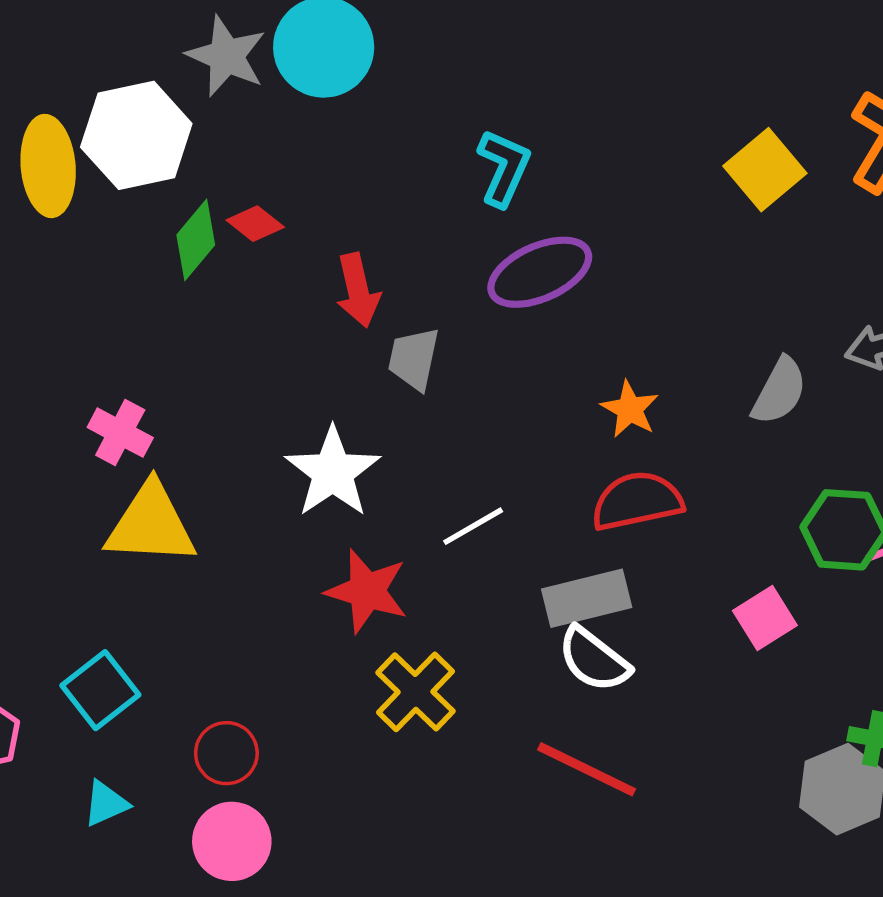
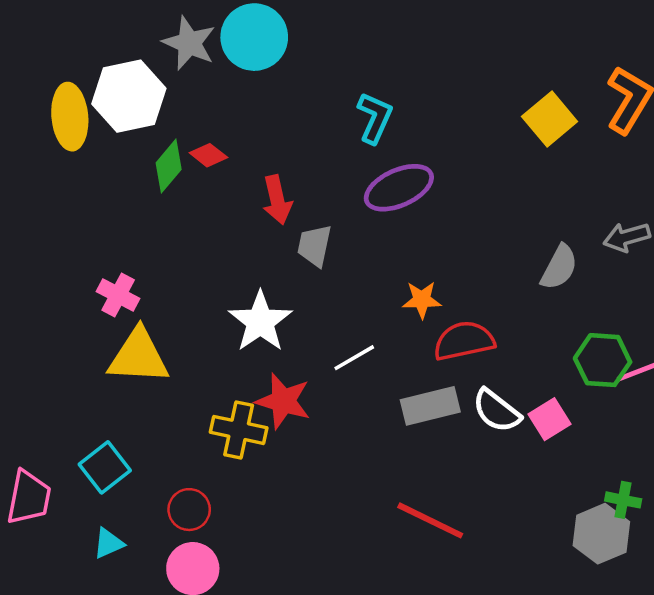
orange star: (630, 409) -> (422, 300), moved, turned -30
white semicircle: (594, 659) -> (497, 411), moved
yellow cross: (416, 692) -> (239, 430), moved, turned -32

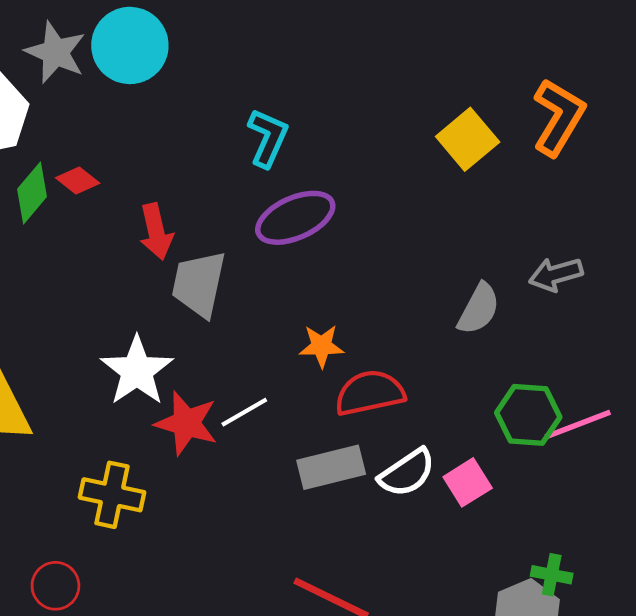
gray trapezoid: (315, 246) -> (199, 284), size x1.4
red star: (283, 401) -> (186, 423), moved
white semicircle: (497, 411) -> (407, 473), turned -72

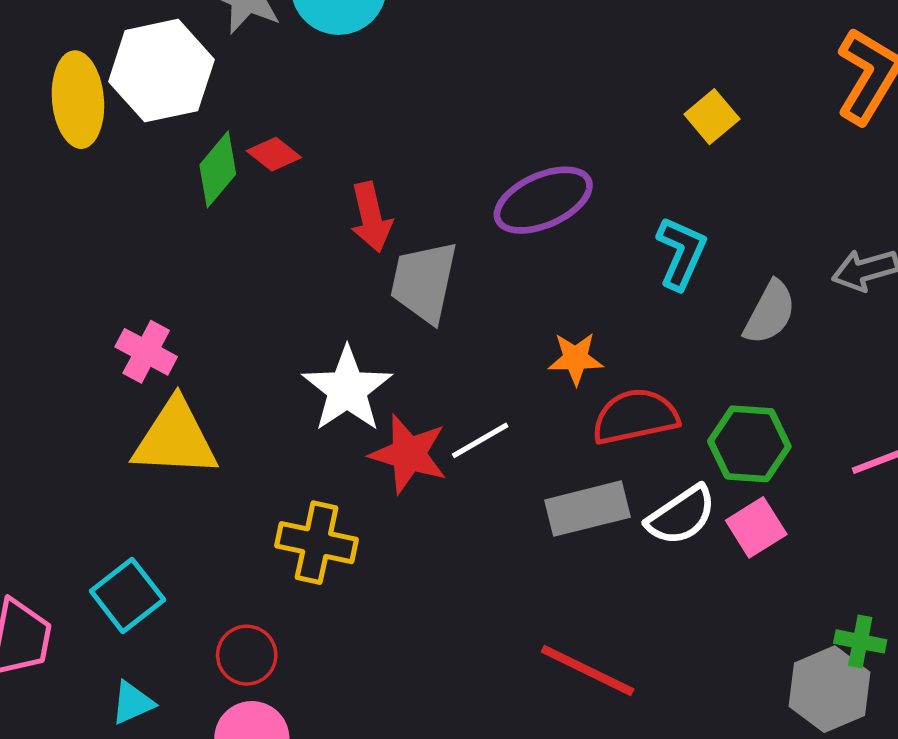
cyan L-shape: (268, 138) -> (681, 253), moved
yellow square: (468, 139) -> (712, 117), moved, size x0.7
green hexagon: (528, 415) -> (749, 444), moved

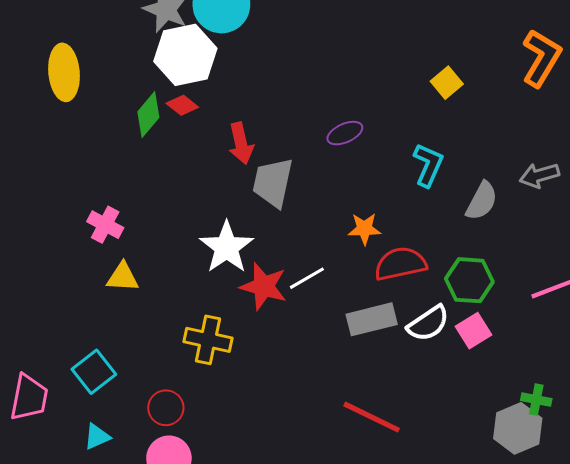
white hexagon: (161, 71) -> (185, 55), moved
purple ellipse: (543, 200) -> (345, 133), size x0.6
yellow triangle: (175, 439) -> (123, 277), size x0.6

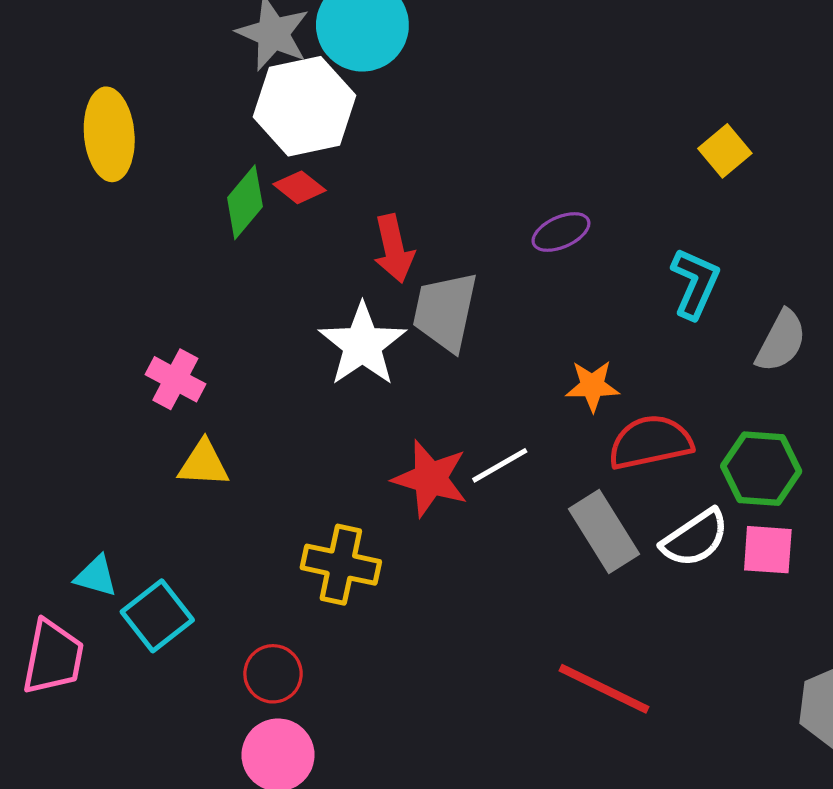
white star: (227, 247) -> (362, 345), moved
gray rectangle: (372, 319) -> (604, 532), turned 72
pink square: (474, 331) -> (768, 550), turned 36
cyan triangle: (97, 437) -> (96, 576), moved, turned 40

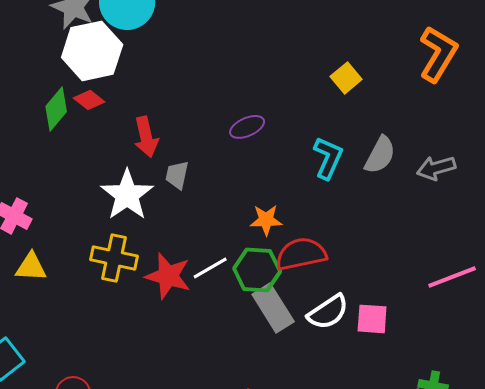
gray trapezoid: (445, 311) -> (177, 175), size x0.6
gray semicircle: (781, 341) -> (380, 155), moved
green hexagon: (761, 469) -> (257, 270), moved
yellow cross: (341, 565) -> (114, 258), moved

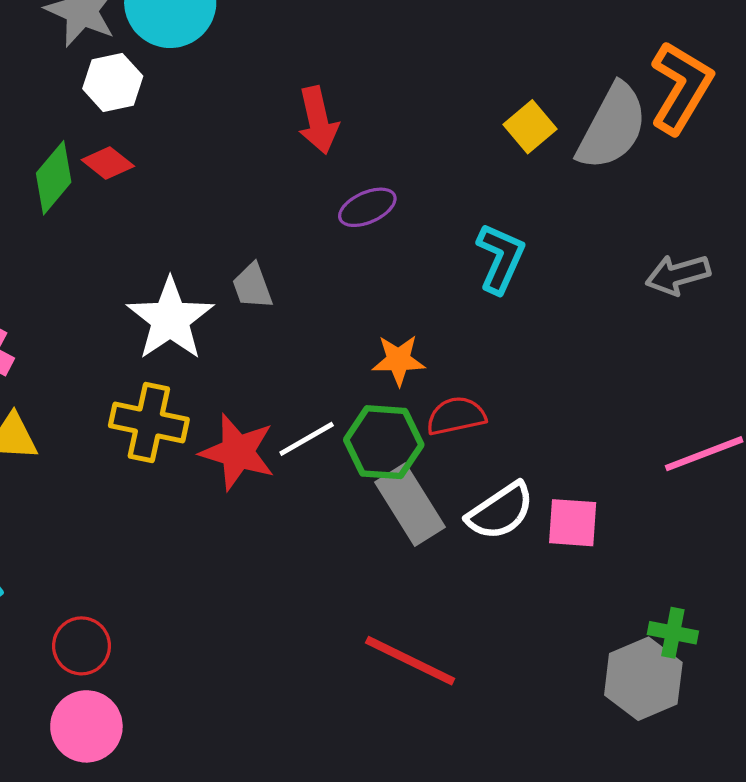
white hexagon: (92, 51) -> (113, 82), size x0.6
red arrow: (146, 137) -> (318, 120), moved
gray semicircle: (380, 155) -> (612, 127), moved, size x1.4
gray trapezoid: (177, 175) -> (252, 286), turned -32
red semicircle: (301, 254) -> (456, 416), size x0.7

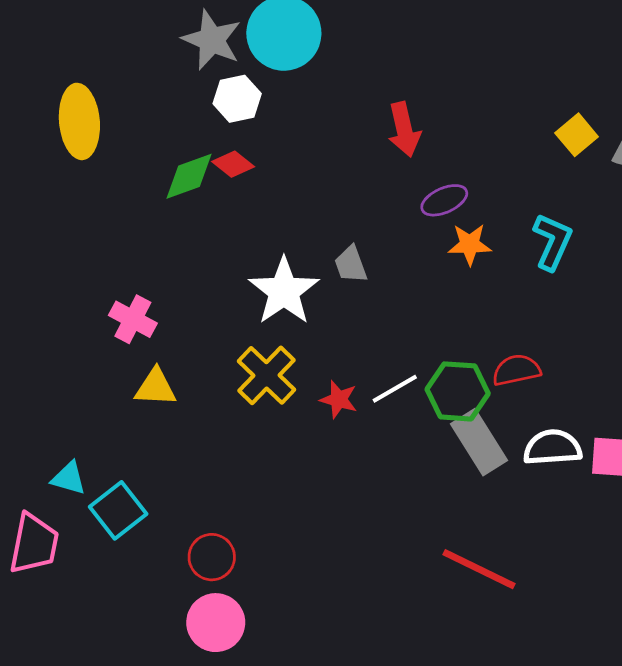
green diamond: (54, 178) -> (189, 176), turned 30
orange star: (399, 360) -> (470, 244), moved
yellow cross: (149, 422) -> (267, 375), turned 32
red star: (238, 452) -> (339, 399), size x0.6
white semicircle: (500, 511) -> (553, 448), turned -150

